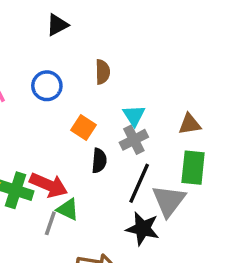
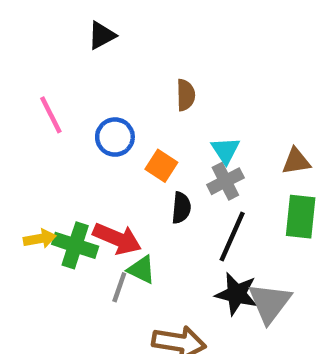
black triangle: (57, 25) -> (102, 35), moved
blue circle: (47, 86) -> (115, 137), moved
gray triangle: (169, 201) -> (270, 303), moved

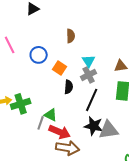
red arrow: (117, 239) -> (60, 132), moved
green cross: (75, 245) -> (21, 104), turned -36
gray triangle: (270, 303) -> (109, 130), turned 45

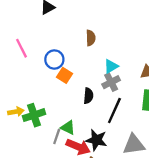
cyan triangle: (89, 61) -> (111, 66), turned 32
orange square: (60, 68) -> (65, 75), moved
black star: (94, 126) -> (96, 140), moved

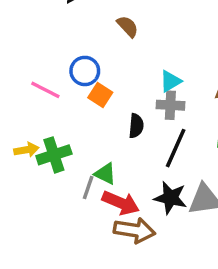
brown semicircle: (91, 38) -> (128, 26), moved, turned -42
pink line: (22, 48) -> (45, 90), moved, turned -36
gray cross: (111, 82) -> (170, 105), turned 30
black star: (96, 140) -> (170, 198), moved

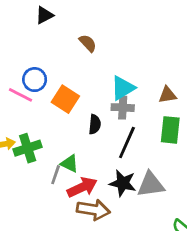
blue circle: (85, 71) -> (35, 80), moved
cyan triangle: (170, 81) -> (123, 88), size x1.4
orange square: (100, 95) -> (65, 99), size x1.4
red arrow: (121, 203) -> (82, 187), turned -48

